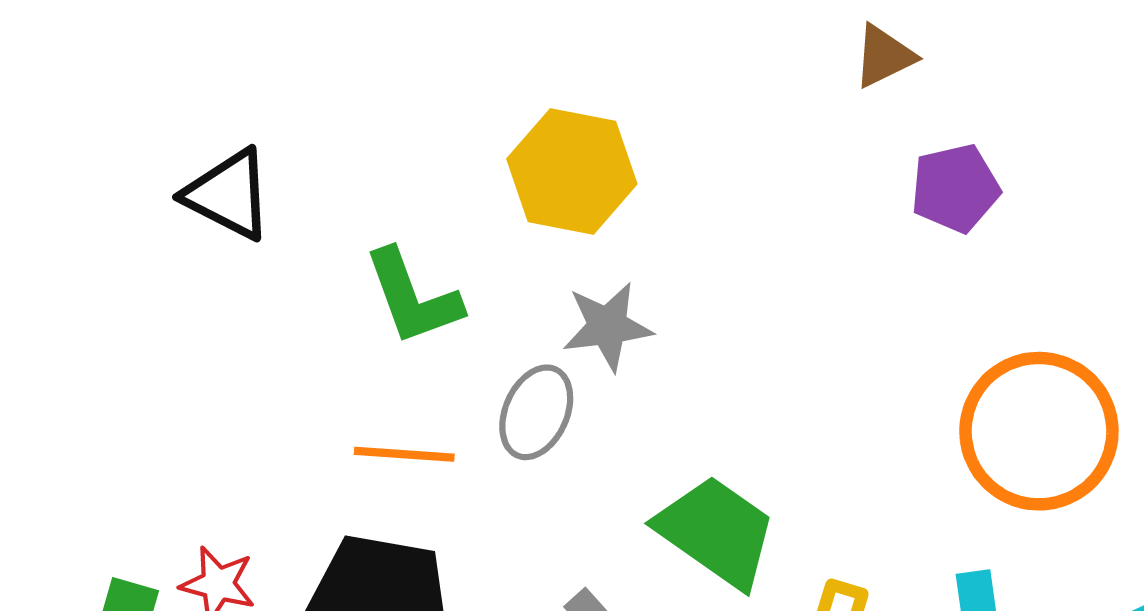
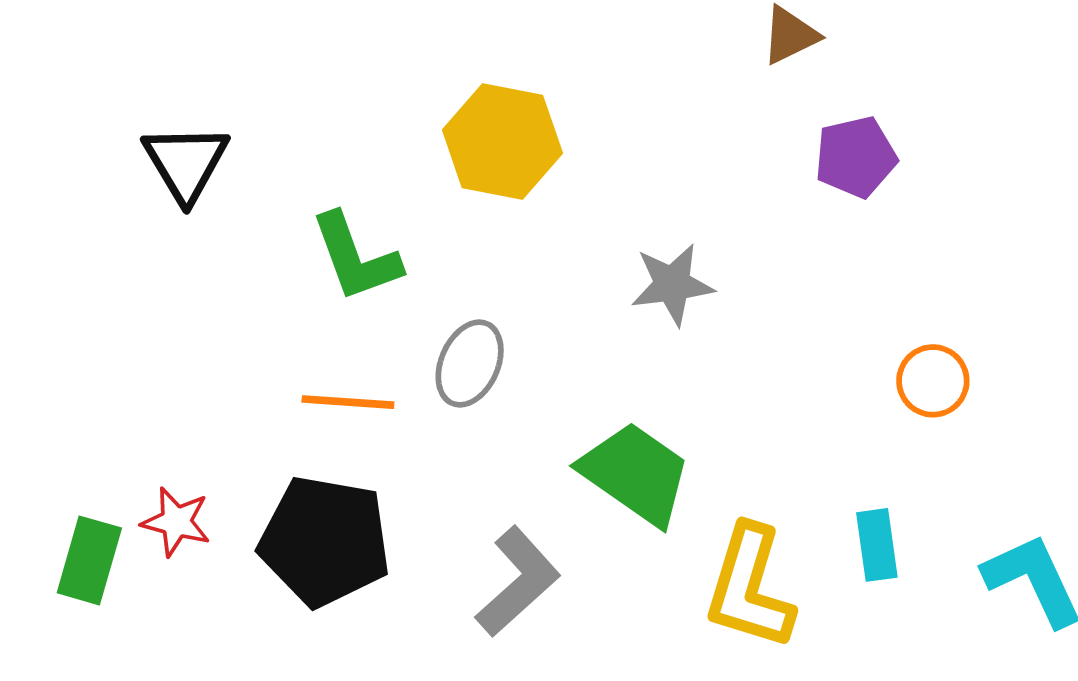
black triangle: (228, 194) -> (186, 163), turned 32
gray star: (607, 326) -> (672, 284), moved
orange circle: (1039, 431) -> (933, 381), size x0.5

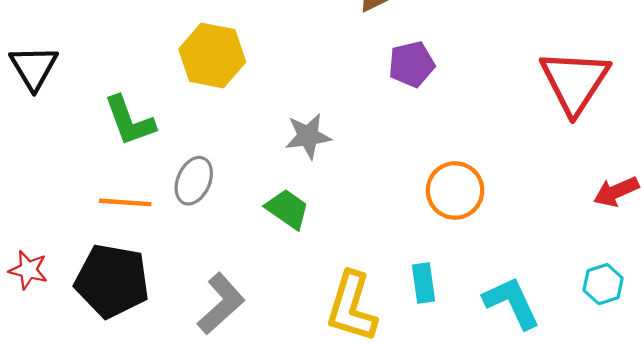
orange circle: (933, 381) -> (455, 190), size x1.4
green trapezoid: (636, 474) -> (287, 209), moved, size x0.7

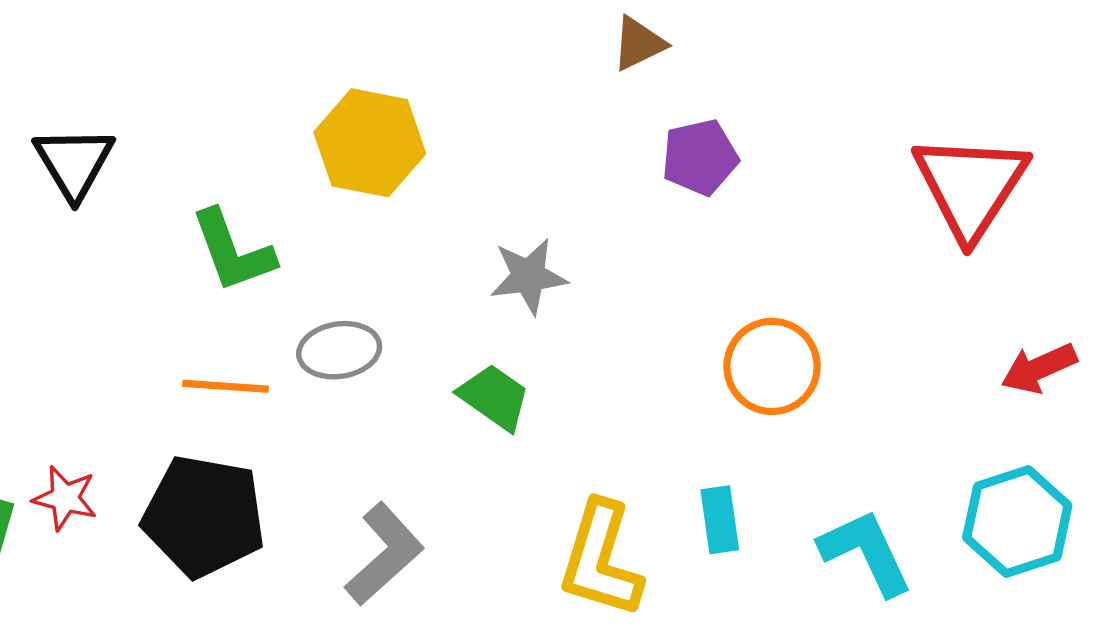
gray ellipse: (194, 181) -> (339, 350), turned 57
cyan hexagon: (603, 284) -> (1017, 522), size x1.6

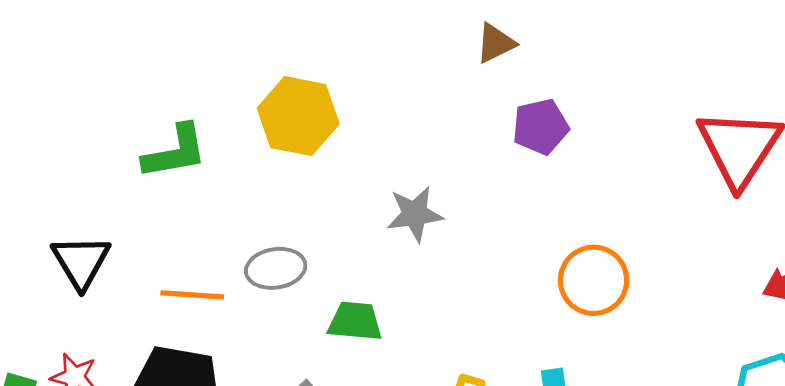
black triangle: (74, 163) -> (81, 262), moved
green L-shape: (233, 251) -> (175, 152), moved, turned -80
green trapezoid: (494, 397) -> (355, 321), moved, turned -30

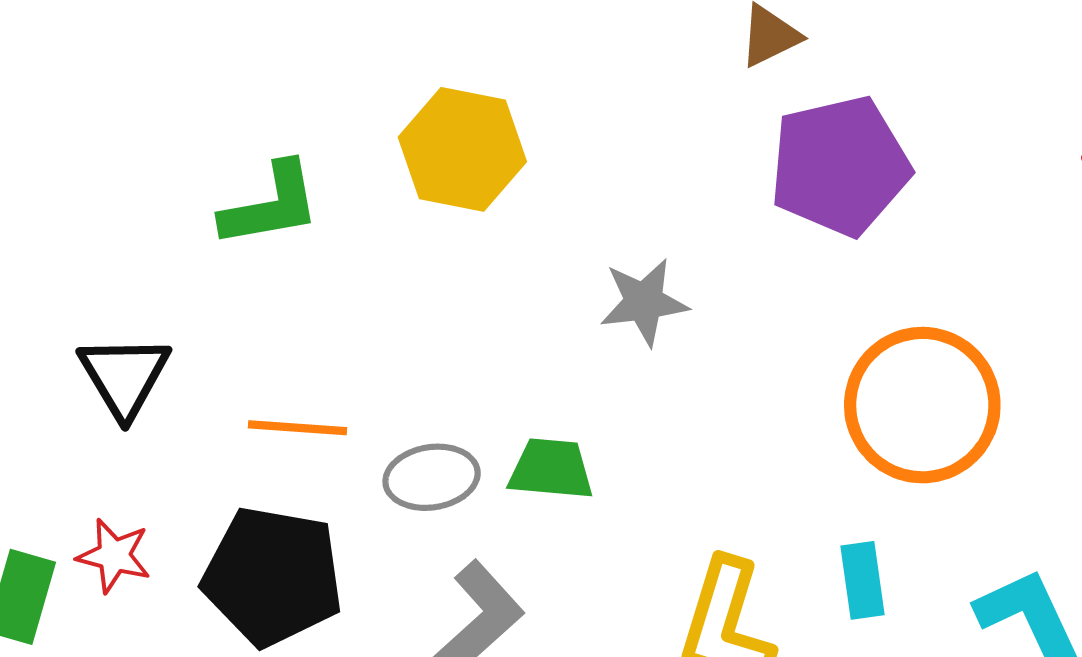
purple pentagon: (541, 127) -> (840, 166), size x1.6
gray ellipse: (276, 268) -> (432, 477), moved
orange circle: (594, 280) -> (922, 405), size x1.4

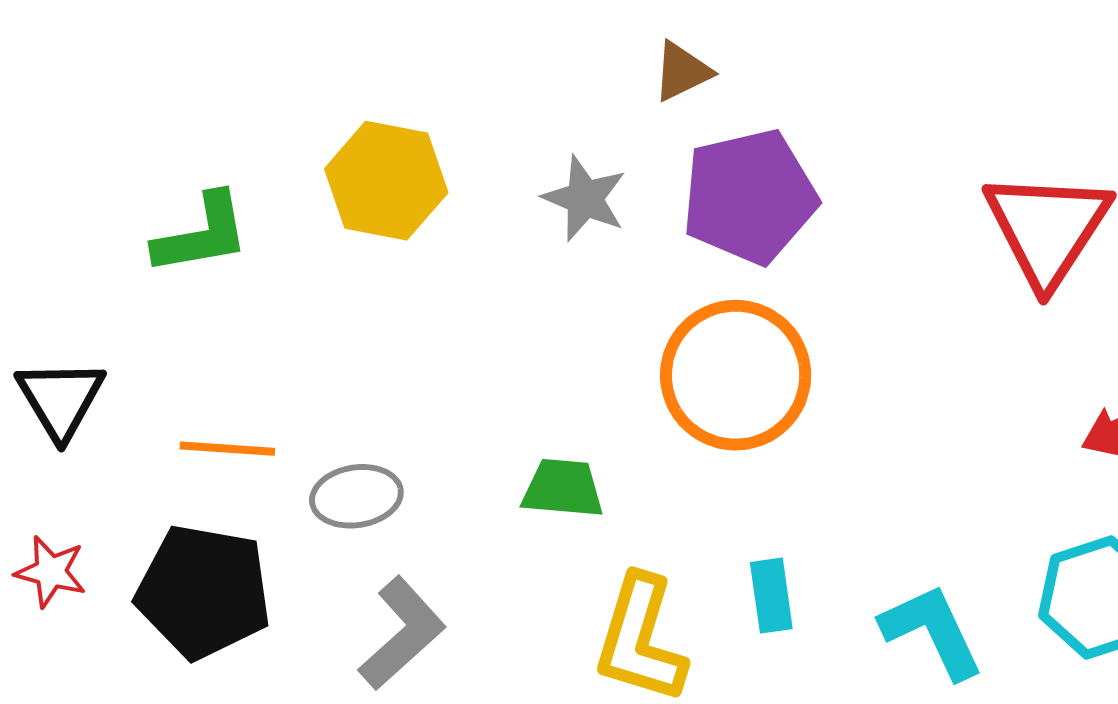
gray star: (644, 302) -> (585, 199), moved, turned 30
orange circle: (922, 405) -> (736, 375), moved
green trapezoid: (551, 469) -> (563, 488), moved

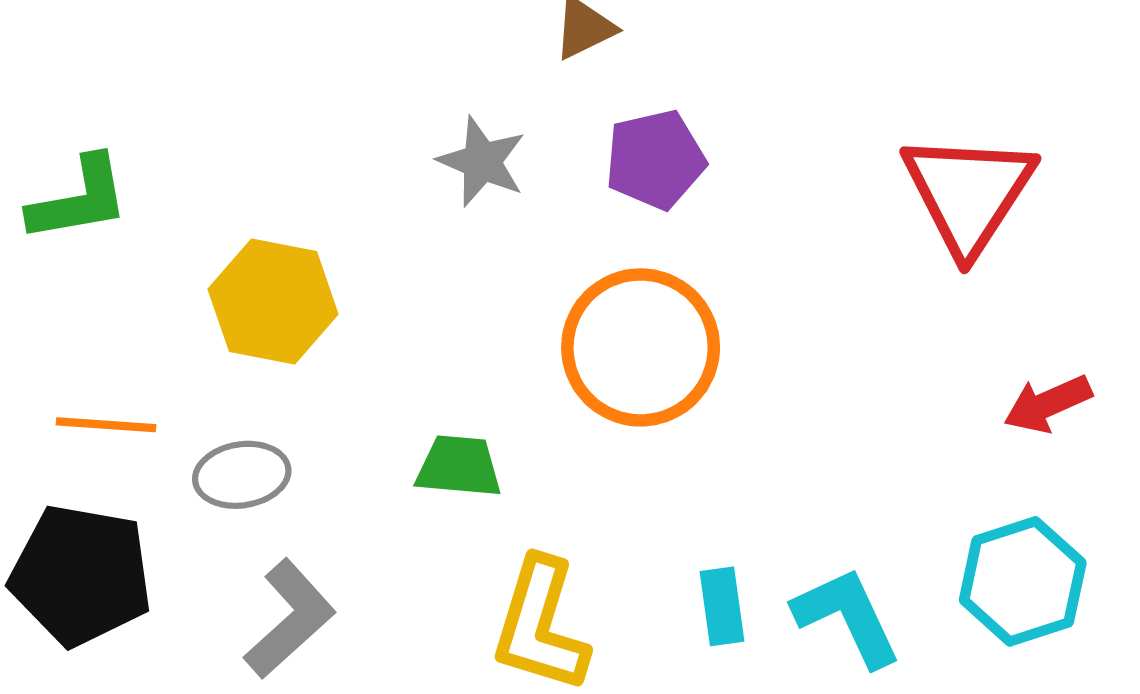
yellow hexagon: (386, 181) -> (273, 302), moved
purple pentagon: (749, 197) -> (655, 160), size x0.7
cyan rectangle: (771, 596) -> (722, 606), moved

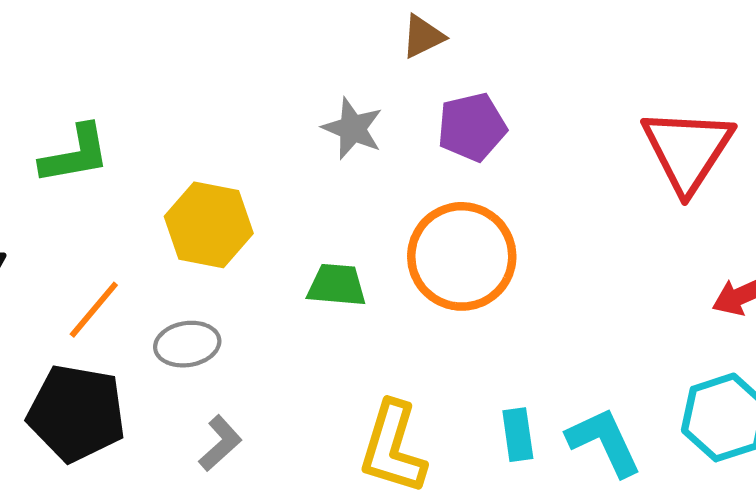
orange line: (106, 425) -> (94, 310), turned -54
green trapezoid: (459, 466) -> (337, 285), moved
gray L-shape: (290, 619) -> (220, 443), size x0.7

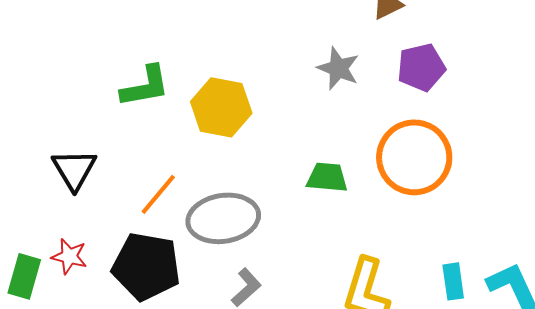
yellow hexagon: (209, 225) -> (221, 107), moved
gray ellipse: (187, 344) -> (223, 218), size x1.6

